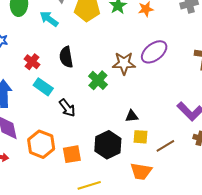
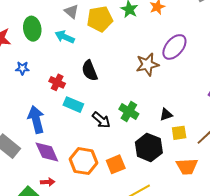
green cross: (98, 80) -> (129, 112), moved

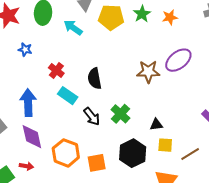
black semicircle: (90, 71) -> (95, 78), moved

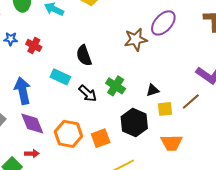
red cross: (56, 71) -> (34, 45), moved
brown line: (190, 154) -> (191, 101), moved

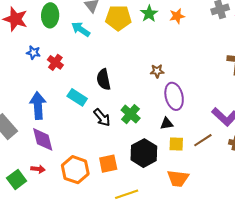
purple ellipse: (163, 23) -> (174, 96), moved, turned -64
brown star: (136, 40) -> (157, 71), size x0.6
orange hexagon: (68, 134) -> (75, 170), moved

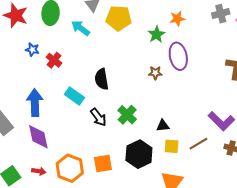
green star: (149, 14) -> (156, 34), moved
purple ellipse: (174, 96) -> (178, 56), moved
red arrow: (38, 169) -> (39, 171), moved

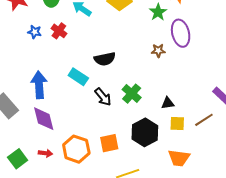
red cross: (54, 60) -> (59, 31), moved
black semicircle: (102, 79) -> (105, 59), turned -90

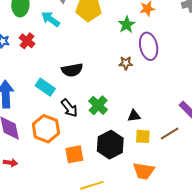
orange hexagon: (76, 149) -> (46, 129), moved

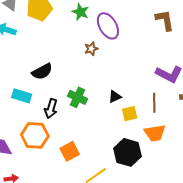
black arrow: (69, 108) -> (51, 109), turned 72
brown line: (170, 133) -> (154, 103), turned -42
black hexagon: (110, 145) -> (128, 152), moved
orange trapezoid: (144, 171) -> (155, 133), moved

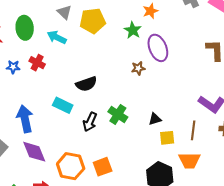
orange hexagon: (35, 135) -> (71, 166), moved

